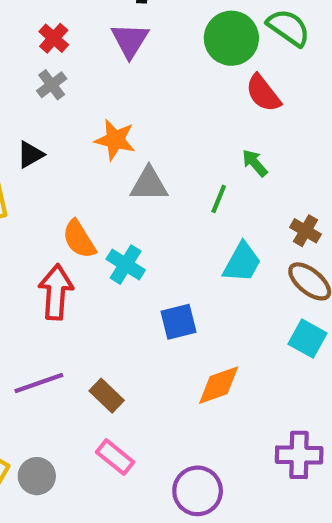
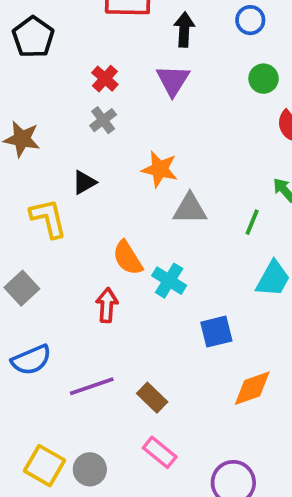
green circle: (231, 38) -> (264, 79), size x0.6
red arrow: (56, 292) -> (107, 305), size x0.7

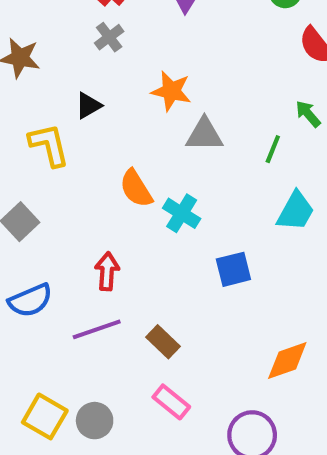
red arrow: (107, 305) -> (107, 271), moved
orange diamond: (252, 388) -> (287, 360), moved

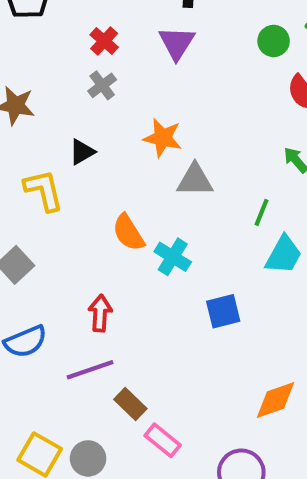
green line: (273, 149) -> (261, 212), moved
brown rectangle: (163, 342) -> (130, 404), moved

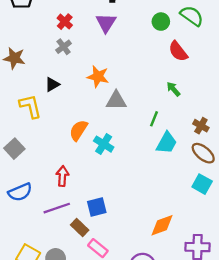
orange semicircle: (128, 233) -> (78, 130), turned 65
blue square: (223, 311) -> (97, 207), moved

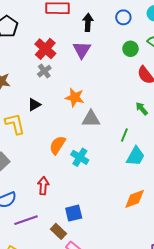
red cross: (65, 22) -> (45, 49), size x1.5
purple line: (57, 208) -> (26, 220), moved
orange diamond: (162, 225) -> (135, 199), moved

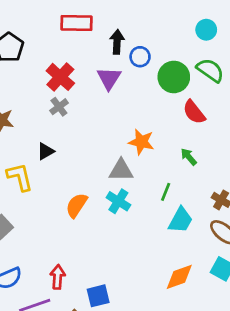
blue circle: (123, 17) -> (140, 57), moved
green circle: (130, 49) -> (174, 77), size x1.5
orange star: (75, 97) -> (141, 142), moved
cyan cross: (80, 157) -> (118, 201), moved
red arrow: (43, 186) -> (58, 277), moved

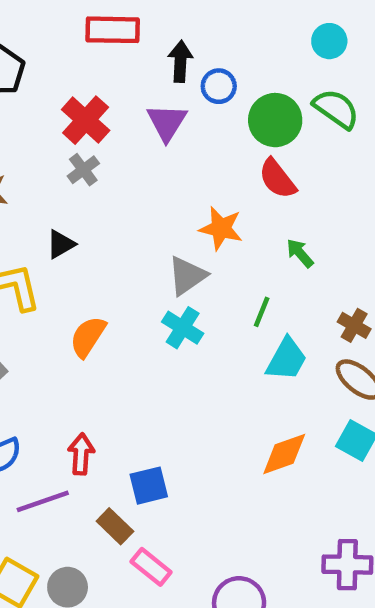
red semicircle: (194, 112) -> (277, 179), moved
gray triangle: (121, 170) -> (187, 276), turned -35
orange semicircle: (77, 205) -> (88, 337), moved

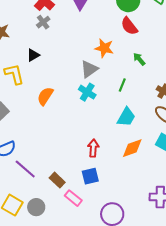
cyan trapezoid: (286, 359) -> (126, 117), moved
red arrow: (81, 454) -> (93, 148), moved
blue square: (149, 486) -> (90, 176), moved
purple line: (43, 501) -> (25, 169), turned 60

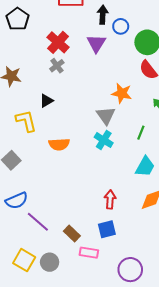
gray triangle: (89, 69) -> (106, 116), turned -30
orange semicircle: (45, 96) -> (59, 144), turned -126
pink rectangle: (73, 198) -> (89, 253), turned -30

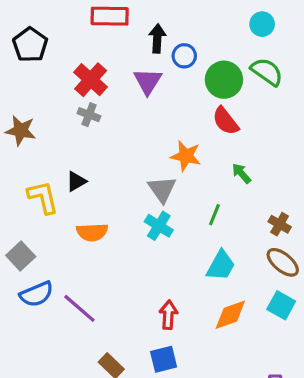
gray cross: (57, 66) -> (89, 115), turned -32
black triangle: (46, 101) -> (76, 181), moved
blue semicircle: (17, 201) -> (37, 294), moved
purple line: (38, 222) -> (79, 308), moved

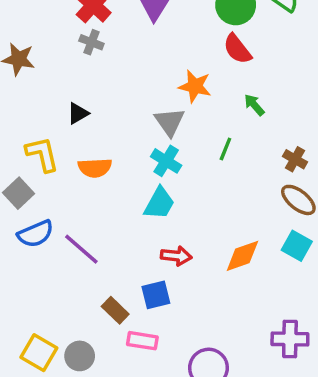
yellow L-shape: (43, 197) -> (42, 154), moved
cyan trapezoid: (221, 266) -> (159, 203), moved
red arrow: (168, 315) -> (176, 256), turned 92
blue square: (164, 359) -> (156, 295), moved

